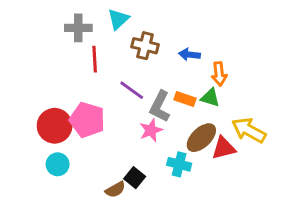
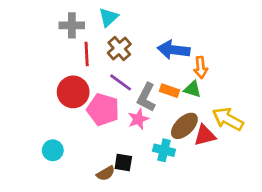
brown cross: (145, 46) -> (119, 49), moved, turned 35
blue arrow: (189, 55) -> (174, 50), size x1.6
pink pentagon: (87, 120) -> (103, 110), moved
red circle: (55, 126) -> (73, 92), moved
black square: (135, 178) -> (123, 162), turned -30

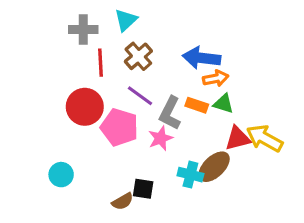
orange arrow: (201, 68) -> (216, 78), moved, turned -95
brown ellipse: (184, 126) -> (214, 167), moved
red triangle: (205, 135) -> (238, 138), moved

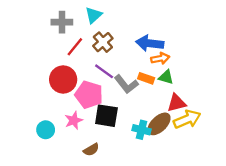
red line: (101, 63) -> (75, 47), turned 42
gray L-shape: (170, 113) -> (126, 84), turned -65
pink star: (160, 138) -> (74, 120), moved
yellow arrow: (265, 138) -> (187, 119), moved, turned 128
black square: (143, 189) -> (106, 116), moved, size x1.5

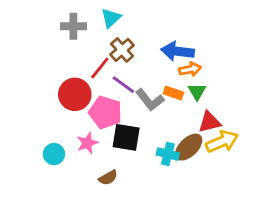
red line: (75, 47) -> (100, 68), moved
green triangle: (166, 77) -> (197, 92), turned 42

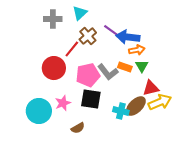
purple line: (123, 85) -> (112, 31), moved
pink pentagon: (105, 112) -> (88, 75), moved, turned -30
cyan circle: (54, 154) -> (39, 111), size x1.6

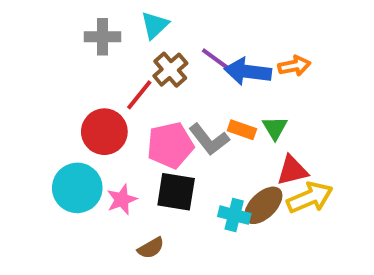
orange arrow: (137, 50) -> (294, 66), moved
cyan circle: (39, 111) -> (77, 188), moved

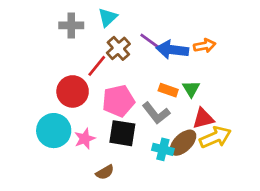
gray L-shape: (209, 139) -> (156, 113), moved

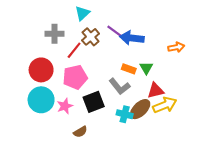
gray cross: (71, 25) -> (54, 34), moved
orange arrow: (205, 46) -> (176, 47), moved
red circle: (73, 91) -> (41, 70), moved
pink pentagon: (118, 101) -> (75, 77), moved
black square: (122, 133) -> (94, 102), turned -30

